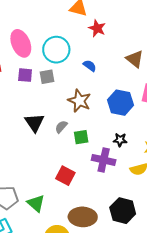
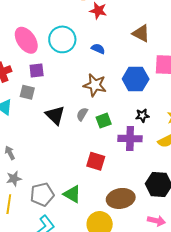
gray square: (47, 77) -> (27, 92), moved, turned 35

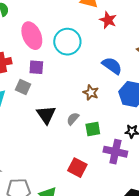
blue semicircle: (98, 49) -> (112, 66), moved, size x1.5
brown star: (95, 85) -> (91, 93), size x0.7

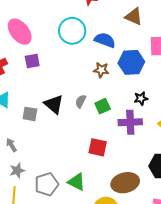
cyan circle: (67, 42) -> (72, 31), moved
gray square: (23, 87) -> (30, 114), moved
brown star: (91, 93) -> (101, 70), moved

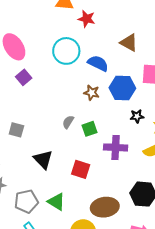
purple square: (32, 61) -> (24, 77), turned -35
black star: (141, 98) -> (137, 116), moved
black triangle: (54, 104) -> (43, 159), moved

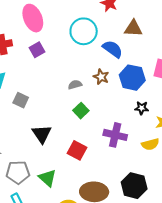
brown triangle: (129, 43) -> (133, 28), moved, turned -36
gray semicircle: (68, 122) -> (75, 85), moved, turned 32
green square: (90, 129) -> (81, 111), moved, turned -35

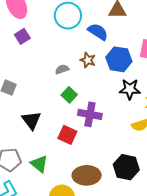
black star: (142, 108) -> (130, 89), size x1.5
purple cross: (115, 135) -> (90, 114), moved

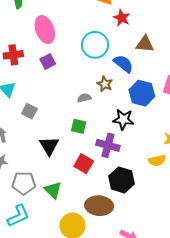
brown star: (88, 60) -> (105, 84), moved
black star: (130, 89) -> (123, 119), moved
green square: (69, 95) -> (79, 126), moved, turned -35
black hexagon: (126, 167) -> (122, 180), moved

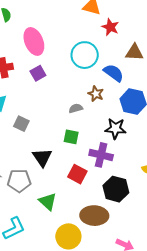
gray pentagon: (24, 183) -> (19, 181), moved

